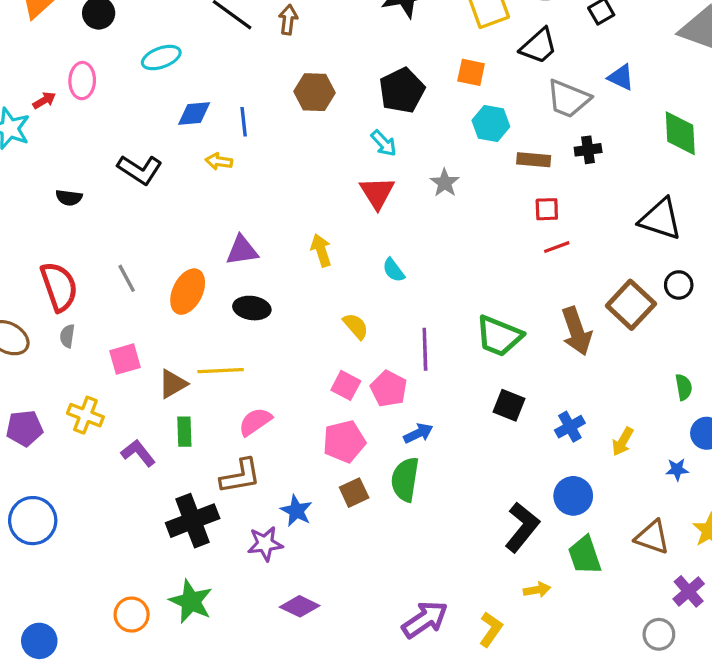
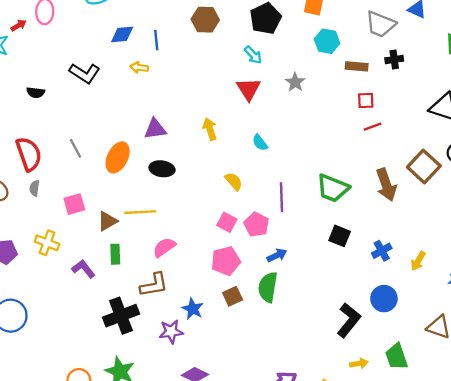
green trapezoid: (585, 555) -> (396, 357), moved

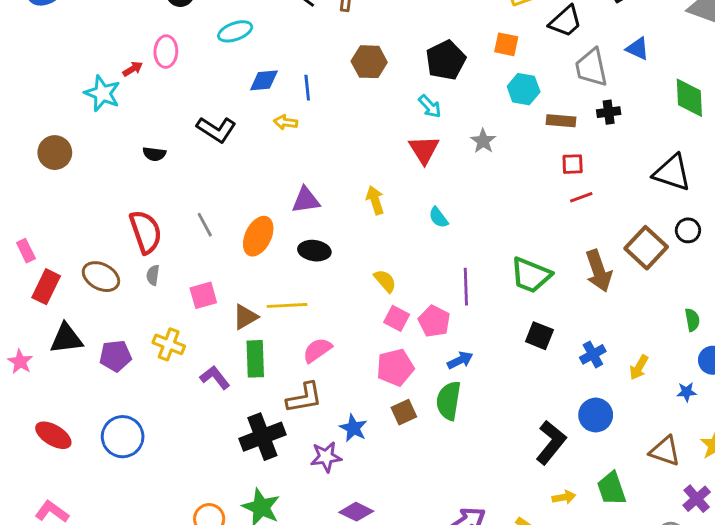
gray trapezoid: (381, 24) -> (591, 67), turned 56
yellow semicircle: (234, 181) -> (385, 281), moved
green rectangle: (115, 254) -> (255, 359), size x1.4

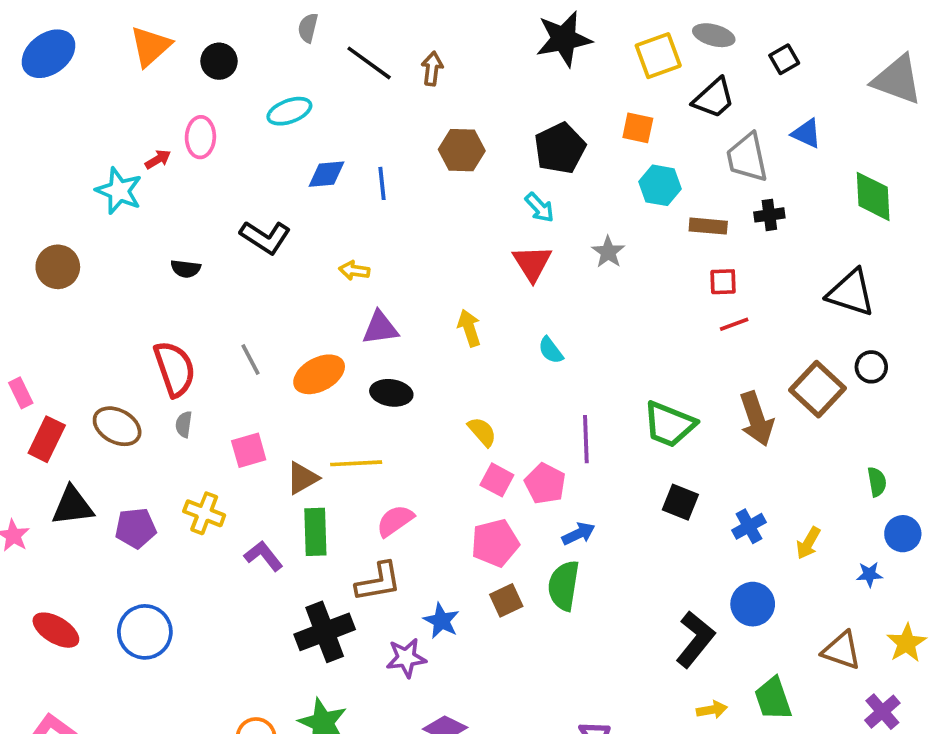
yellow arrow: (286, 122) -> (354, 271), moved
orange ellipse: (258, 236) -> (319, 374), turned 36

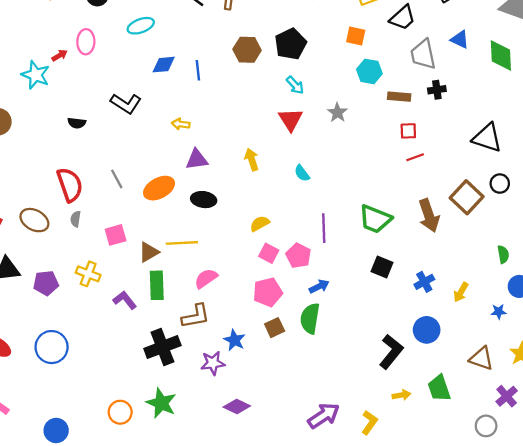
black pentagon: (560, 148) -> (291, 44), moved
green diamond: (873, 196) -> (501, 55), moved
yellow semicircle: (482, 432) -> (260, 224), turned -78

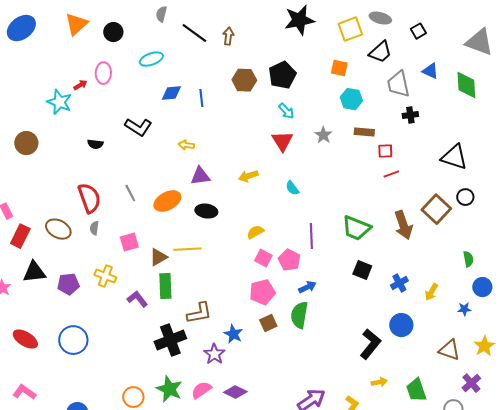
brown rectangle: (399, 97) -> (364, 132), moved
yellow arrow: (252, 160) -> (248, 176), turned -90
pink semicircle: (206, 278) -> (201, 390), moved
purple star: (213, 363) -> (214, 354), turned -30
green trapezoid: (439, 388) -> (416, 390), moved

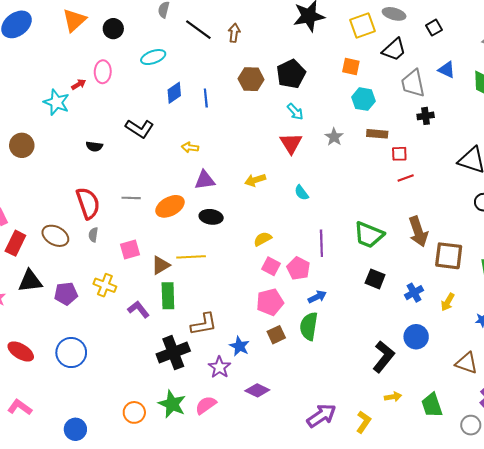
blue diamond: (171, 93) -> (174, 93), turned -30
gray line: (130, 193) -> (131, 198), turned -60
brown square: (436, 209) -> (449, 256), moved, turned -36
purple diamond: (235, 392) -> (257, 390), moved

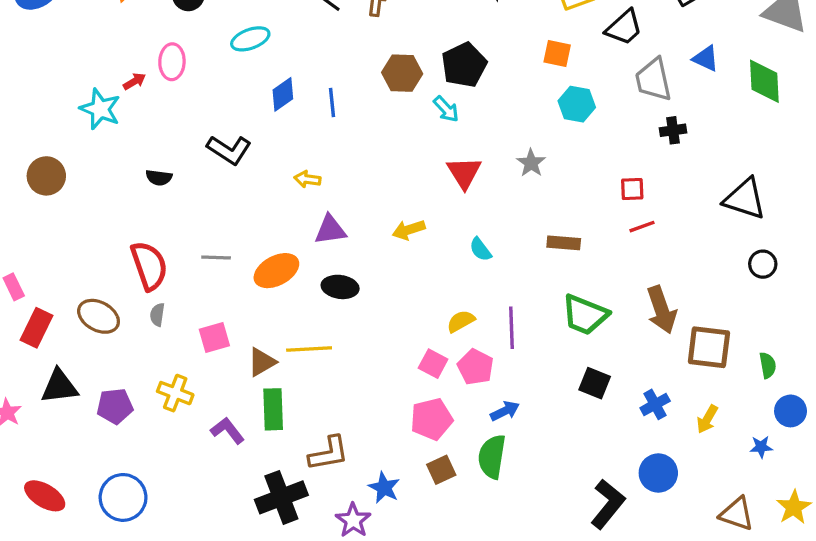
cyan arrow: (295, 112) -> (446, 109), moved
brown rectangle: (377, 134) -> (564, 243), moved
yellow semicircle: (263, 239) -> (461, 321), moved

